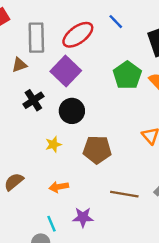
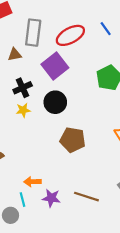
yellow star: (53, 144) -> (23, 110), moved
orange arrow: (59, 187) -> (32, 182), moved
brown line: (124, 194) -> (86, 197), moved

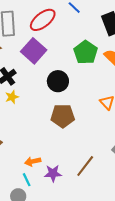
black circle: (55, 102) -> (58, 81), moved
brown line: (86, 197) -> (85, 166), turned -60

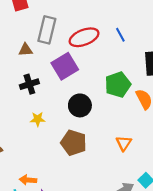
yellow star: (12, 97) -> (38, 119), moved

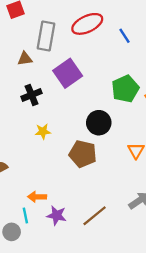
red ellipse: (84, 37) -> (87, 24), moved
black circle: (80, 105) -> (99, 123), moved

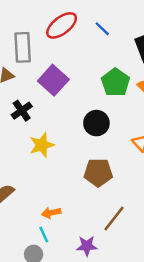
yellow star: (43, 131) -> (42, 145), size x1.5
brown pentagon: (83, 154) -> (98, 173), moved
purple star: (57, 215) -> (87, 246), moved

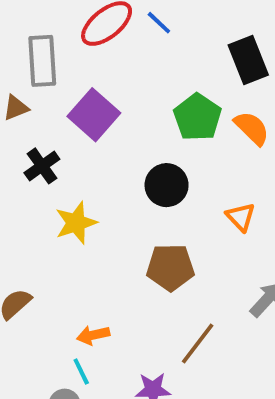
blue line: (102, 29) -> (159, 23), moved

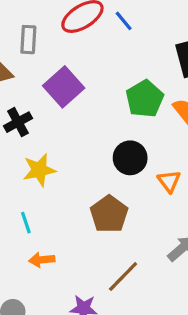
gray rectangle: (42, 61) -> (28, 40), size x0.7
black circle: (167, 185) -> (130, 158), moved
brown pentagon: (170, 267) -> (109, 214), turned 30
cyan line: (81, 372) -> (26, 223), moved

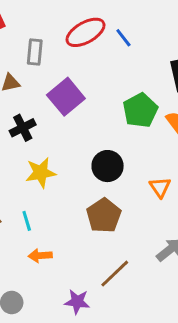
black circle: (130, 158) -> (108, 166), moved

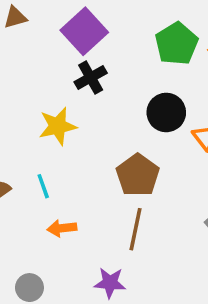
black cross: (23, 128) -> (91, 77), moved
black circle: (108, 166) -> (166, 112), moved
brown line: (115, 274) -> (136, 229), moved, turned -32

